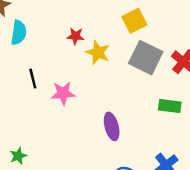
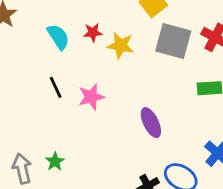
cyan semicircle: (19, 33) -> (58, 37), moved, turned -30
green star: (18, 156) -> (55, 162), moved

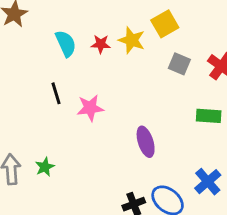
gray square: (173, 41) -> (179, 64), size x0.6
yellow star: (121, 45) -> (132, 40), moved

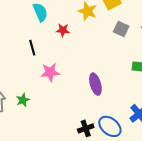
red star: (101, 44) -> (63, 30), moved
pink star: (90, 108) -> (50, 72), moved

